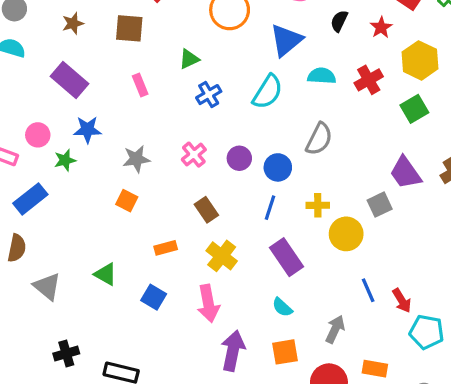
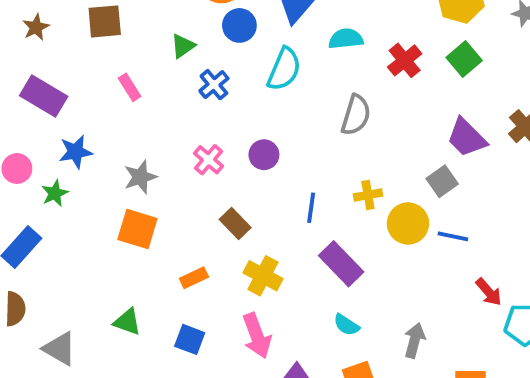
red cross: (369, 80) -> (405, 60), moved
blue circle: (278, 167) -> (239, 25), moved
orange square: (127, 201) -> (137, 229), size x1.5
blue line: (368, 290) -> (453, 236), moved, turned -45

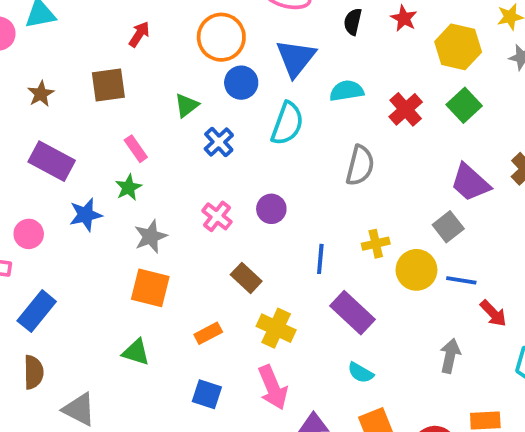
green star: (55, 193) -> (128, 187), moved
red arrow: (489, 292) -> (493, 313), moved
green triangle: (127, 322) -> (136, 352), moved
gray arrow: (415, 340) -> (450, 356), moved

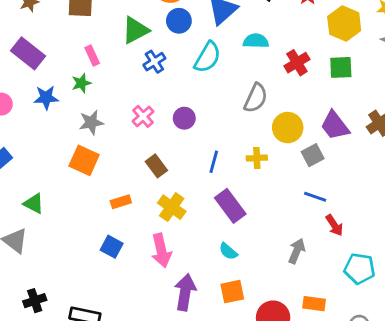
green triangle: (187, 105) -> (135, 30), size x1.5
green square: (464, 105) -> (341, 67), turned 30
yellow circle: (416, 270) -> (288, 128), moved
green triangle: (136, 352) -> (34, 204), moved

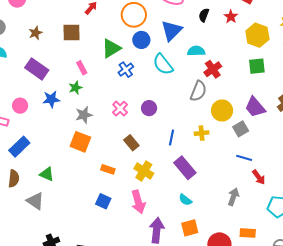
cyan semicircle: (207, 57) -> (163, 64), turned 115
red cross: (297, 63) -> (213, 69), moved
orange rectangle: (121, 202) -> (108, 169), turned 40

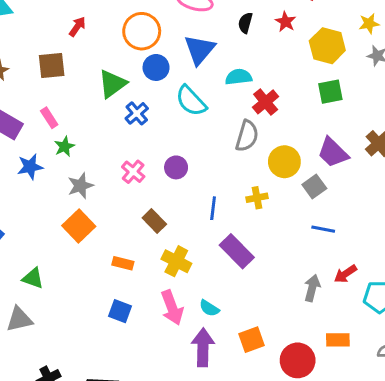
pink rectangle: (82, 68) -> (49, 118), moved
orange square: (80, 142) -> (79, 226), turned 30
red arrow: (259, 177) -> (345, 274), moved, turned 98
cyan semicircle: (185, 200) -> (209, 308), moved
gray triangle: (35, 201) -> (19, 319), turned -42

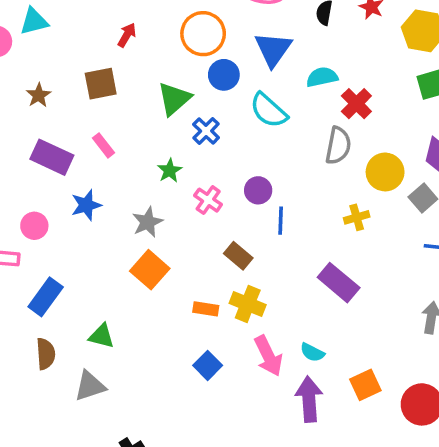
green star: (64, 147) -> (170, 171), moved
blue line: (213, 208) -> (281, 221), moved
yellow cross: (176, 261) -> (248, 304), moved
blue square: (120, 311) -> (208, 365), turned 30

